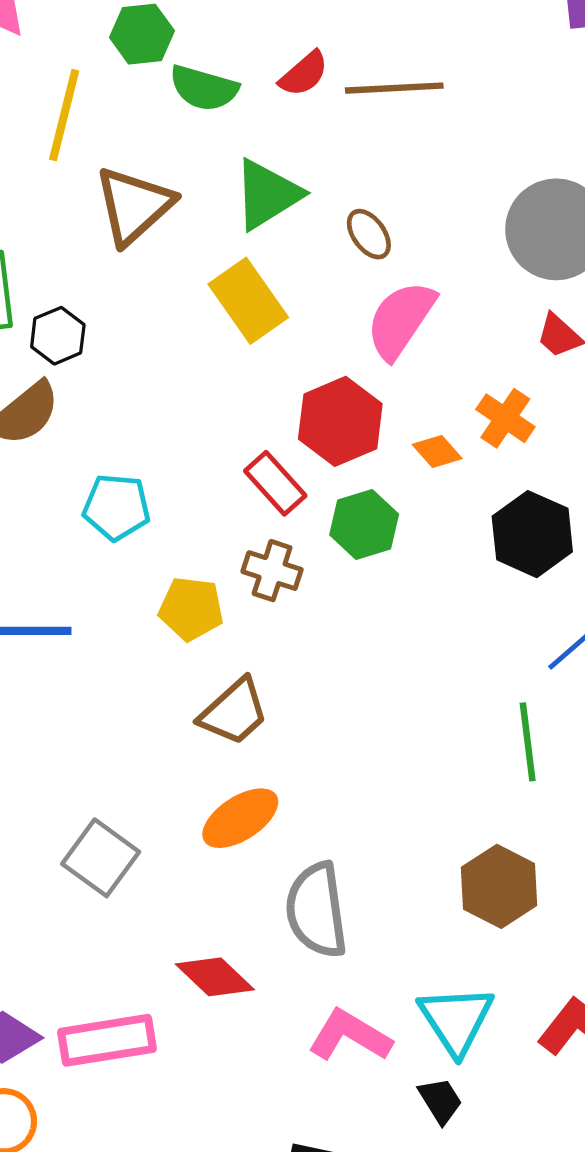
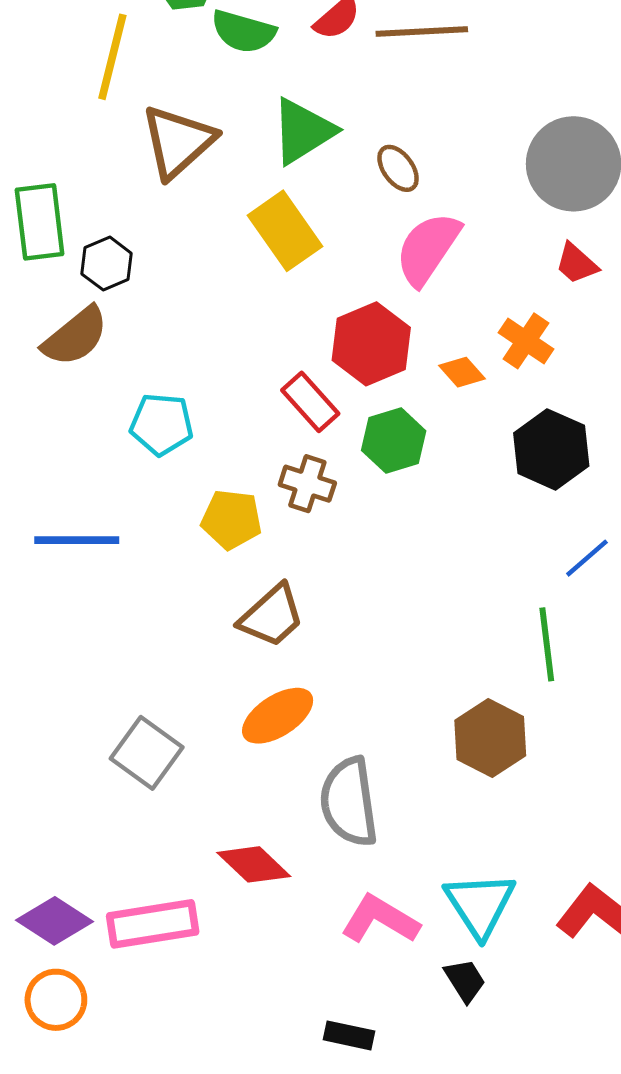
brown hexagon: (499, 886) -> (490, 738), moved

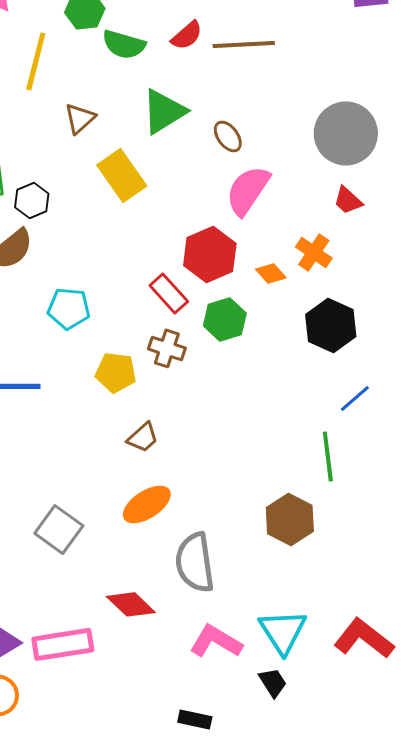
brown triangle: (178, 142) -> (80, 118), size x0.6
yellow rectangle: (285, 231) -> (122, 175), moved
brown trapezoid: (272, 616) -> (143, 437), size x0.7

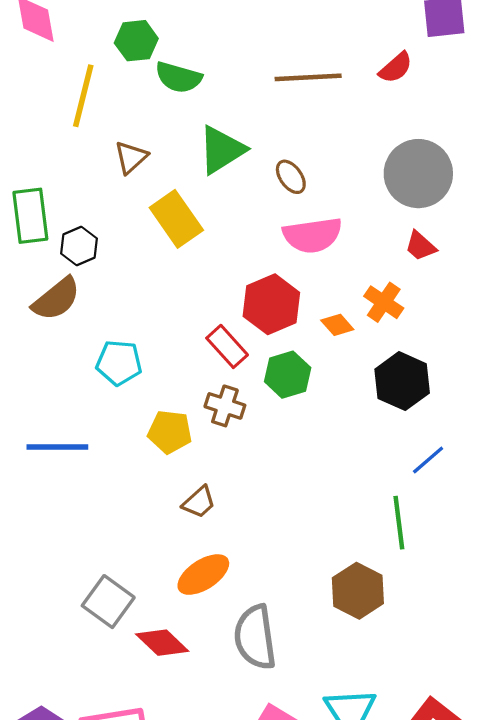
red semicircle: (187, 35) -> (396, 68), moved
pink semicircle: (248, 190) -> (312, 235), turned -132
red diamond: (131, 604) -> (162, 643), moved

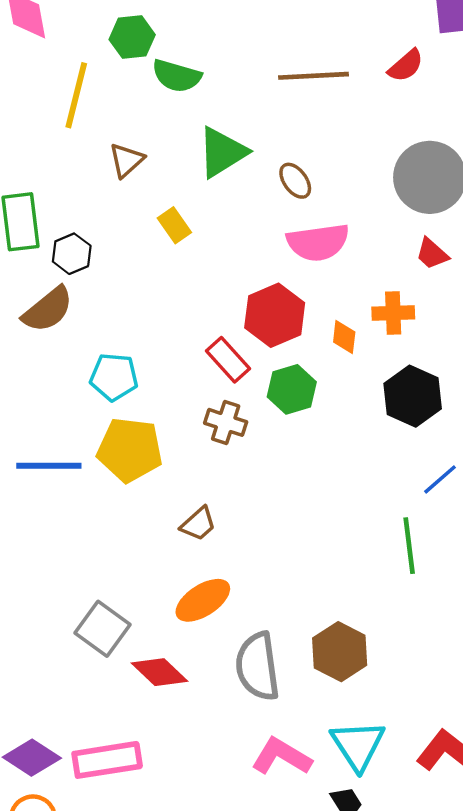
yellow rectangle: (176, 219) -> (174, 225), size x0.6
orange cross: (384, 302) -> (393, 313), turned -36
orange diamond: (337, 325) -> (344, 337), turned 48
yellow pentagon: (170, 432) -> (130, 450), moved, size x1.4
brown hexagon: (358, 591) -> (340, 652), moved

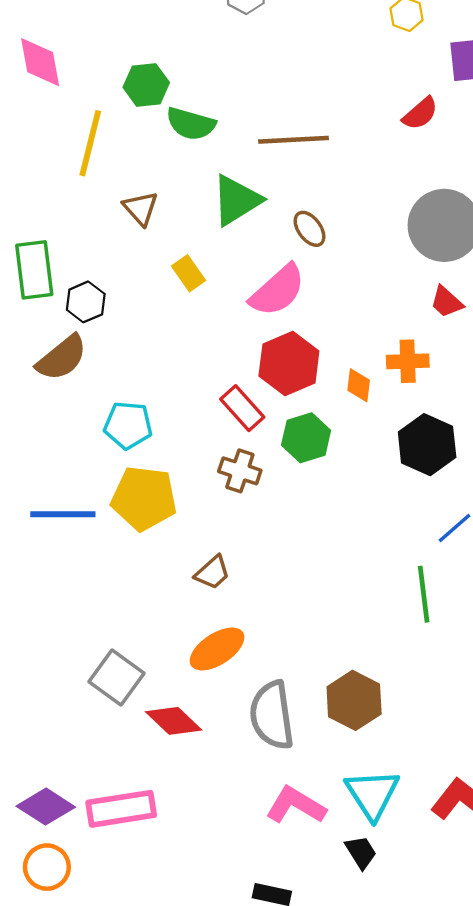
brown line: (313, 76) -> (294, 140), moved
brown triangle: (126, 160) -> (141, 208), turned -30
pink semicircle: (318, 242) -> (278, 290), moved, turned -34

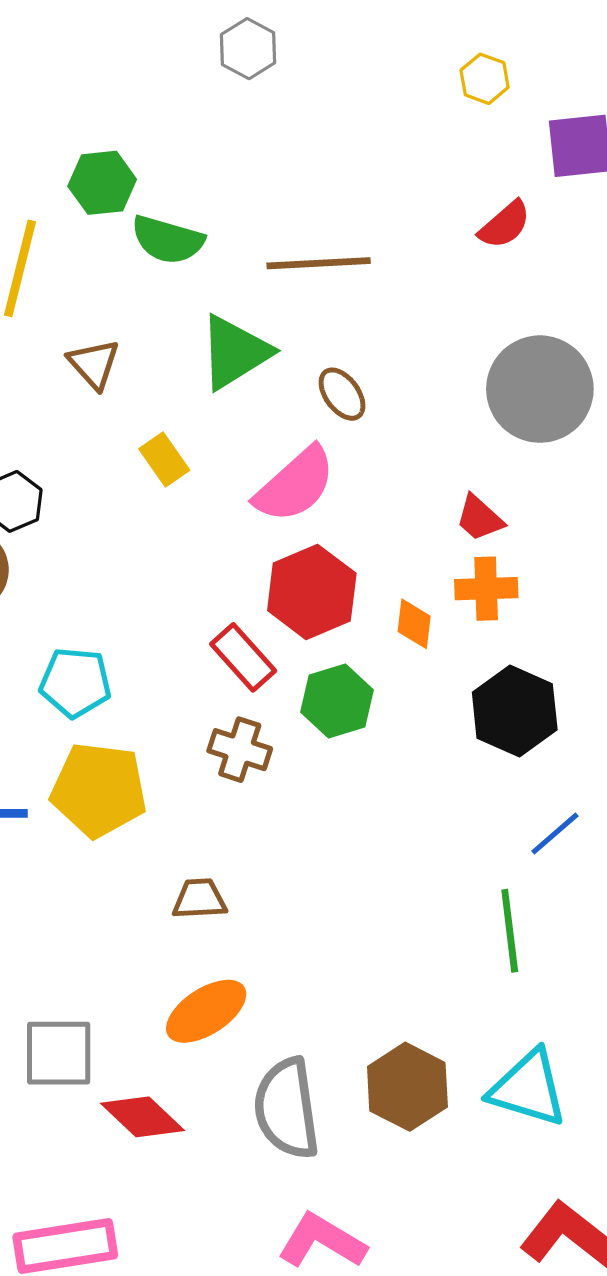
red trapezoid: (447, 302) -> (480, 518), moved
brown trapezoid: (212, 572) -> (199, 899), turned -141
gray square: (117, 678) -> (59, 1053), turned -36
cyan triangle: (372, 794) -> (528, 1088), moved, turned -40

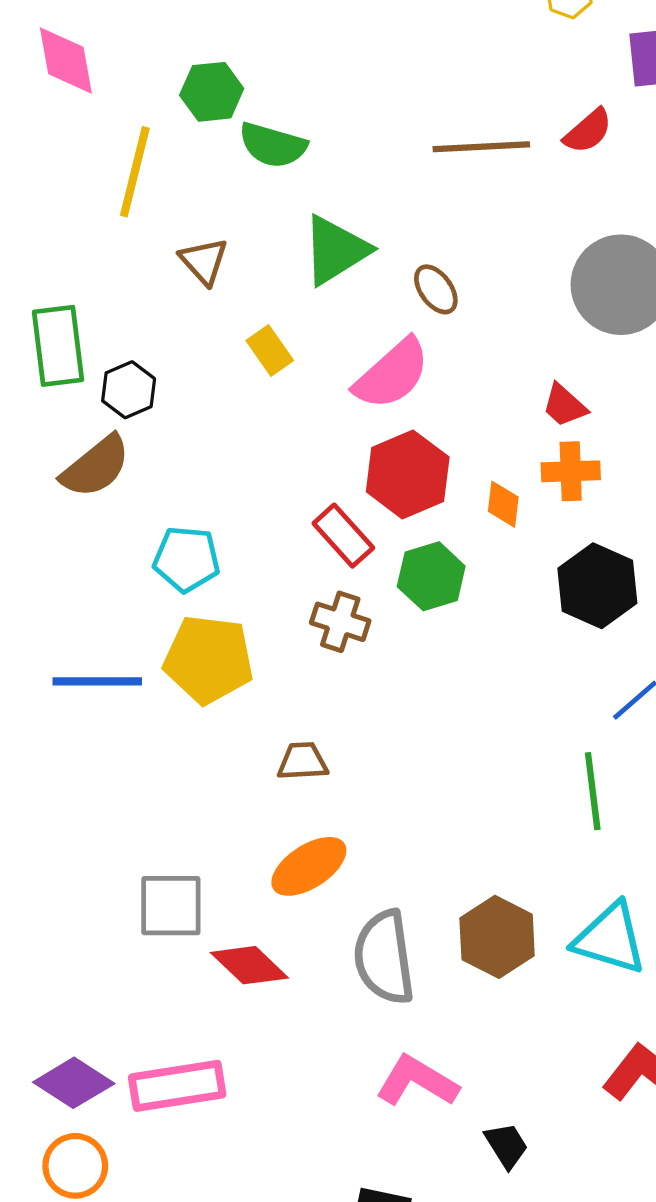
brown line: (319, 263) -> (481, 147), moved

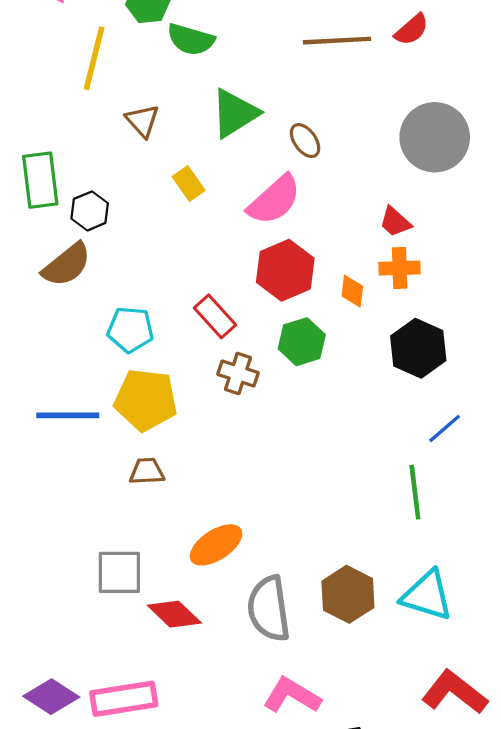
red rectangle: (343, 536) -> (215, 316), moved
brown trapezoid: (303, 761) -> (147, 471), moved

